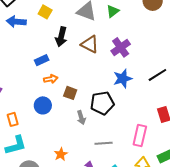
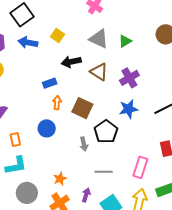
black arrow: (61, 37) -> (71, 62), turned 60
orange arrow: (51, 79) -> (57, 103), turned -80
brown square: (70, 93) -> (82, 108), moved, size x1.5
black pentagon: (102, 103) -> (106, 132), turned -30

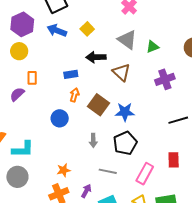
purple cross: (129, 78) -> (165, 79), moved
blue star: (129, 109) -> (125, 112), moved
black pentagon: (106, 132) -> (125, 143), moved
orange rectangle: (15, 140) -> (32, 78), moved
gray circle: (27, 193) -> (17, 177), moved

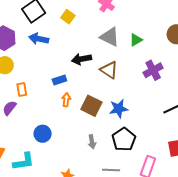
yellow square: (87, 29) -> (68, 17), moved
blue circle: (60, 118) -> (43, 134), moved

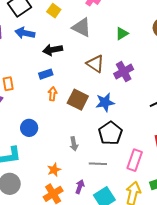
gray triangle: (110, 37) -> (82, 27), moved
black arrow: (82, 59) -> (53, 50), moved
purple cross: (153, 70) -> (124, 72), moved
gray arrow: (92, 142) -> (74, 144), moved

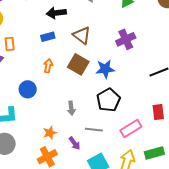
brown triangle: (95, 64) -> (82, 35), moved
orange arrow: (53, 94) -> (48, 66), moved
pink rectangle: (135, 160) -> (131, 128), turned 35
purple arrow: (80, 187) -> (75, 143), moved, turned 120

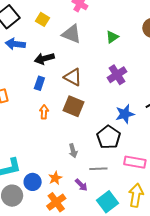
blue rectangle: (48, 37) -> (39, 83), turned -48
blue star: (105, 69) -> (125, 114), moved
blue circle: (28, 89) -> (33, 182), moved
pink rectangle: (131, 128) -> (135, 162), turned 50

